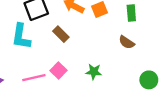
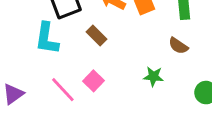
green star: (94, 72) -> (153, 76), moved
pink line: (34, 78) -> (63, 90), turned 60

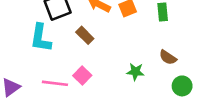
brown semicircle: (178, 46) -> (168, 57), moved
pink line: (63, 90) -> (55, 83), turned -40

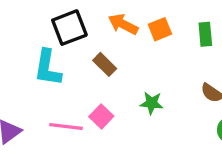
green star: (135, 72) -> (152, 103), moved

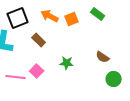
green rectangle: (205, 34) -> (98, 14), moved, turned -48

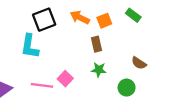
brown rectangle: (39, 40) -> (96, 44), moved, turned 32
green circle: (114, 79) -> (127, 88), moved

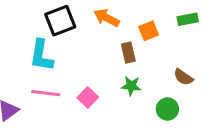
green rectangle: (133, 15) -> (188, 19), moved, turned -48
orange square: (104, 21) -> (149, 31), moved
pink line: (42, 85) -> (46, 93), moved

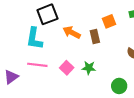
orange arrow: (107, 18) -> (72, 32), moved
green star: (131, 86) -> (89, 68), moved
green circle: (167, 109) -> (119, 86), moved

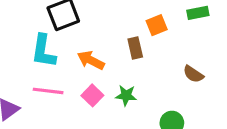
orange arrow: (72, 32) -> (91, 60), moved

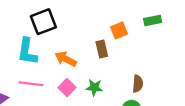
brown semicircle: (193, 74) -> (138, 84), moved, turned -119

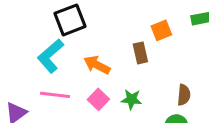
cyan L-shape: (27, 51) -> (50, 56), turned 40

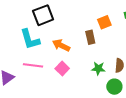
cyan L-shape: (50, 56) -> (30, 39), turned -65
green star: (131, 99) -> (98, 68), moved

